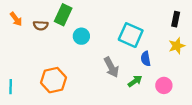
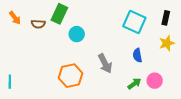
cyan square: (131, 35) -> (134, 22), moved
orange hexagon: (54, 80) -> (71, 76), moved
green arrow: (135, 81) -> (134, 84), moved

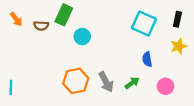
gray arrow: (105, 63) -> (106, 82), moved
green arrow: (134, 84) -> (132, 83), moved

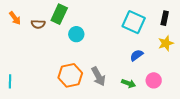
blue semicircle: (147, 59) -> (137, 55), turned 64
green arrow: (132, 83) -> (129, 83), moved, turned 56

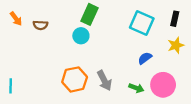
green rectangle: (59, 14) -> (89, 14), moved
pink circle: (154, 80) -> (163, 85), size x1.5

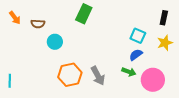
cyan square: (142, 23) -> (138, 36), moved, size x0.7
cyan circle: (81, 36) -> (55, 42), moved
green arrow: (136, 88) -> (129, 72), moved

